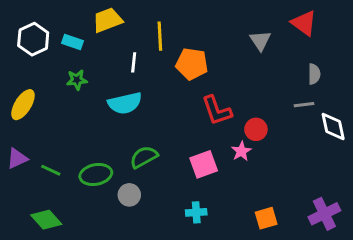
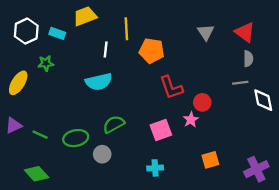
red triangle: (304, 23) -> (245, 32), moved
green star: (77, 80) -> (46, 63), moved
orange square: (266, 218) -> (210, 160), moved

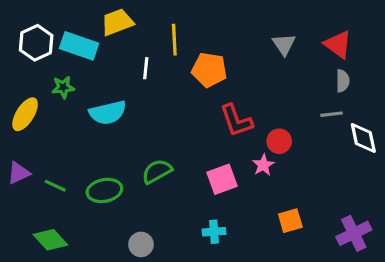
cyan rectangle: (57, 33) -> (79, 46), size x1.6
cyan semicircle: (99, 82) -> (108, 113), moved
gray circle: (102, 154) -> (141, 244), moved

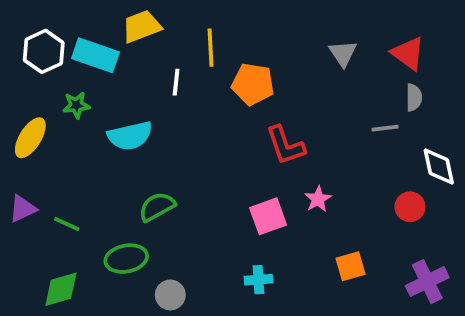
gray line: (332, 114) -> (385, 128), moved
red circle: (279, 141) -> (410, 207), moved
green semicircle: (157, 171) -> (157, 207), moved
green ellipse: (104, 190) -> (126, 259), moved
green diamond: (50, 240) -> (61, 289), turned -64

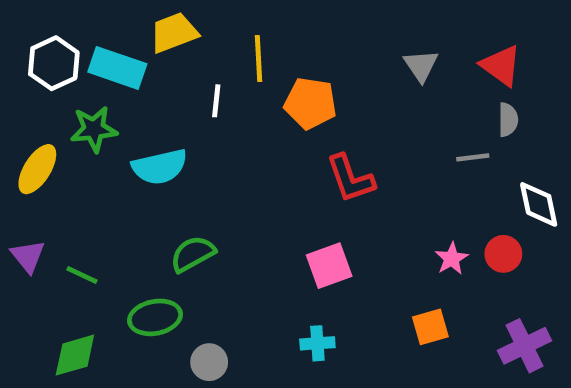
green star: (76, 105) -> (94, 129), size x1.4
pink star: (318, 199) -> (452, 259), moved
purple triangle: (23, 209) -> (28, 256), turned -44

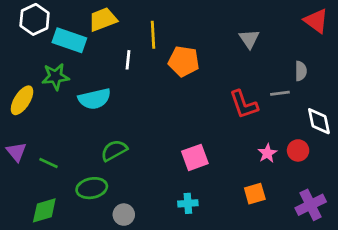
white hexagon: (54, 63) -> (35, 19), moved
red triangle: (501, 66) -> (316, 21), moved
red L-shape: (350, 179) -> (244, 104), moved

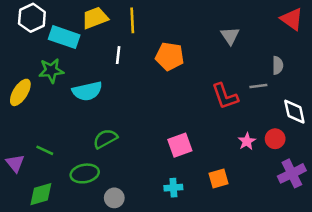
yellow line: (153, 35) -> (132, 20), moved
purple triangle: (16, 152) -> (15, 163), moved
orange square: (255, 194) -> (218, 179), moved
purple cross: (311, 205) -> (292, 173), moved

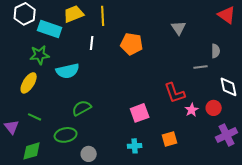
yellow ellipse: (20, 92) -> (29, 83), moved
red L-shape: (225, 96) -> (175, 93), moved

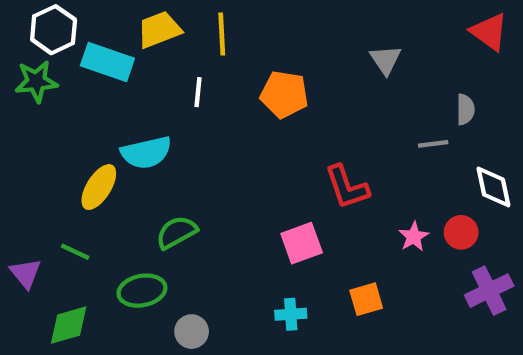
green star: (40, 55) -> (36, 81), moved
yellow ellipse: (29, 83) -> (99, 187), moved
red L-shape: (175, 93) -> (347, 187), moved

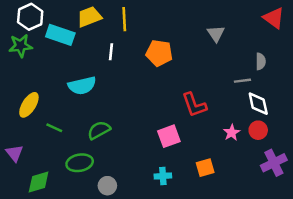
yellow ellipse: (99, 187) -> (29, 105), moved
white diamond: (493, 187) -> (258, 104), moved
green line: (75, 252) -> (54, 128), moved

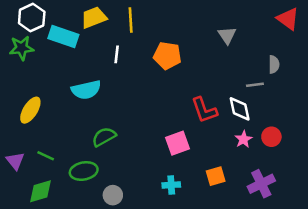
white diamond: (258, 104) -> (240, 109), moved
green line: (54, 128) -> (46, 156), moved
purple cross: (274, 163) -> (261, 184), moved

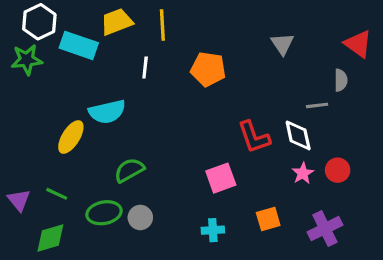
red triangle: (288, 19) -> (358, 44), moved
yellow ellipse: (30, 110) -> (71, 137), moved
gray circle: (113, 195) -> (140, 217), moved

